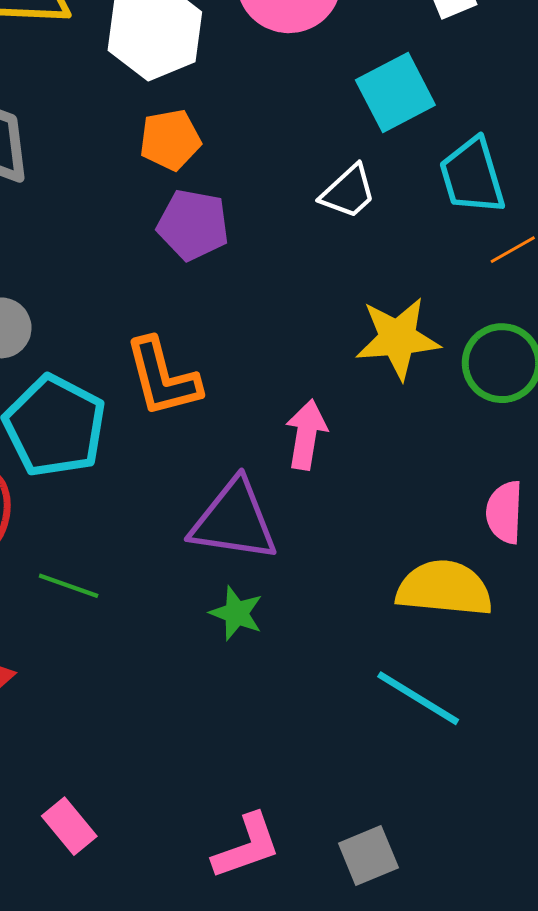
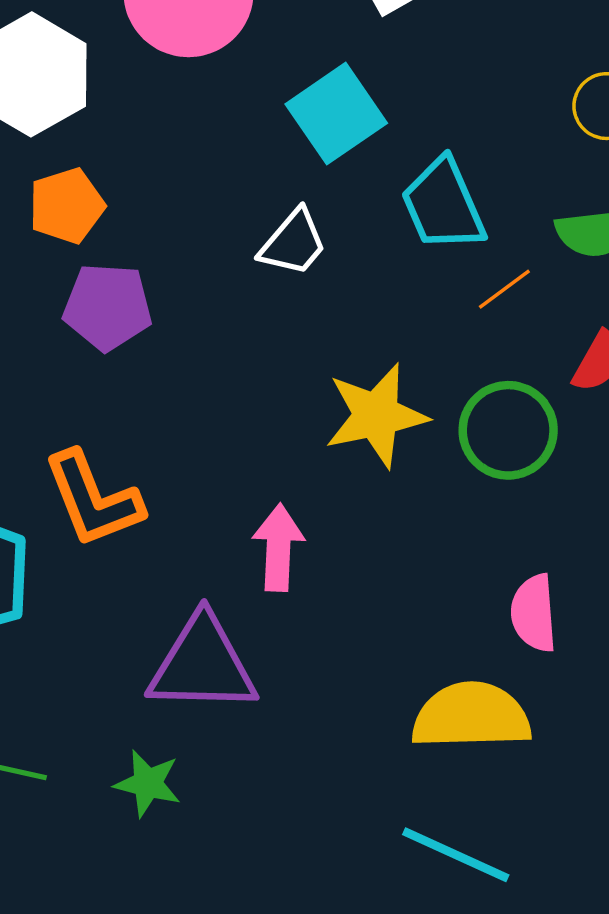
green star: (236, 613) -> (148, 783), moved

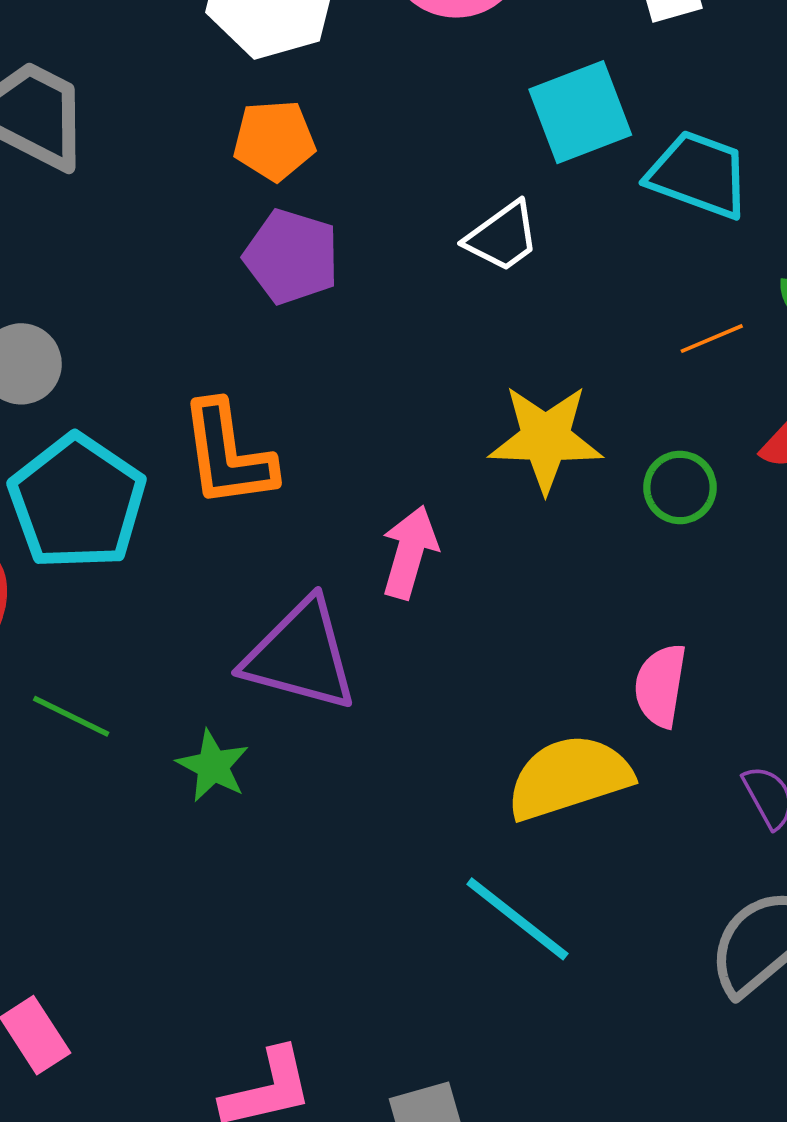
cyan trapezoid: (443, 205) -> (699, 175), moved, turned 120
green circle: (508, 430) -> (680, 487), size x0.7
yellow semicircle: (471, 716) -> (569, 777), turned -30

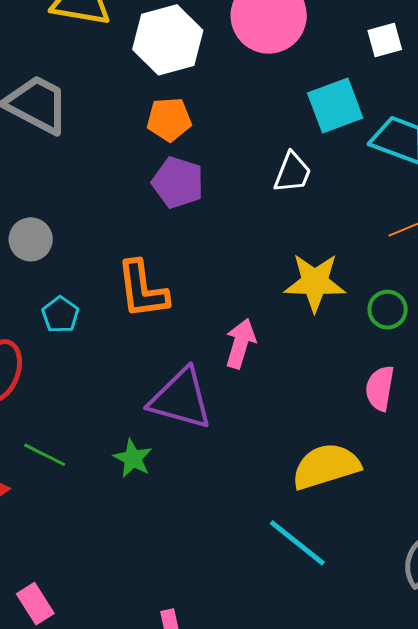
white trapezoid: (502, 237) -> (292, 173), turned -33
cyan pentagon: (77, 502) -> (60, 315), size x0.5
pink semicircle: (660, 686) -> (380, 388), moved
green line: (71, 716) -> (45, 455), moved

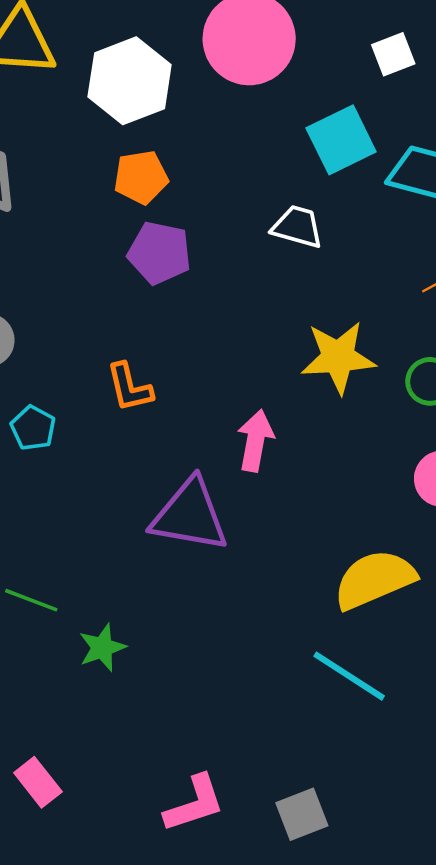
white trapezoid: (292, 173) -> (297, 227), turned -90
orange L-shape: (142, 290) -> (129, 387), size x0.7
green star: (133, 458) -> (102, 648), moved, turned 30

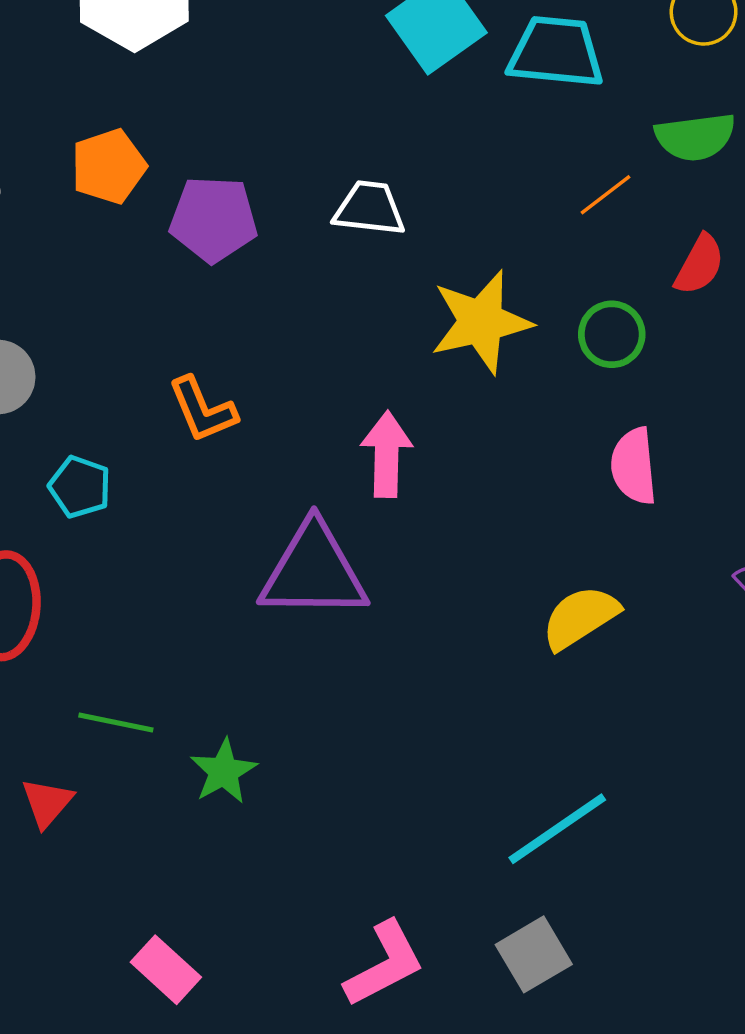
orange pentagon: (141, 177) -> (109, 166), moved
white trapezoid: (297, 227) -> (369, 209), moved
yellow semicircle: (374, 579) -> (580, 617), size x0.7
cyan line: (349, 676) -> (557, 829), moved, turned -58

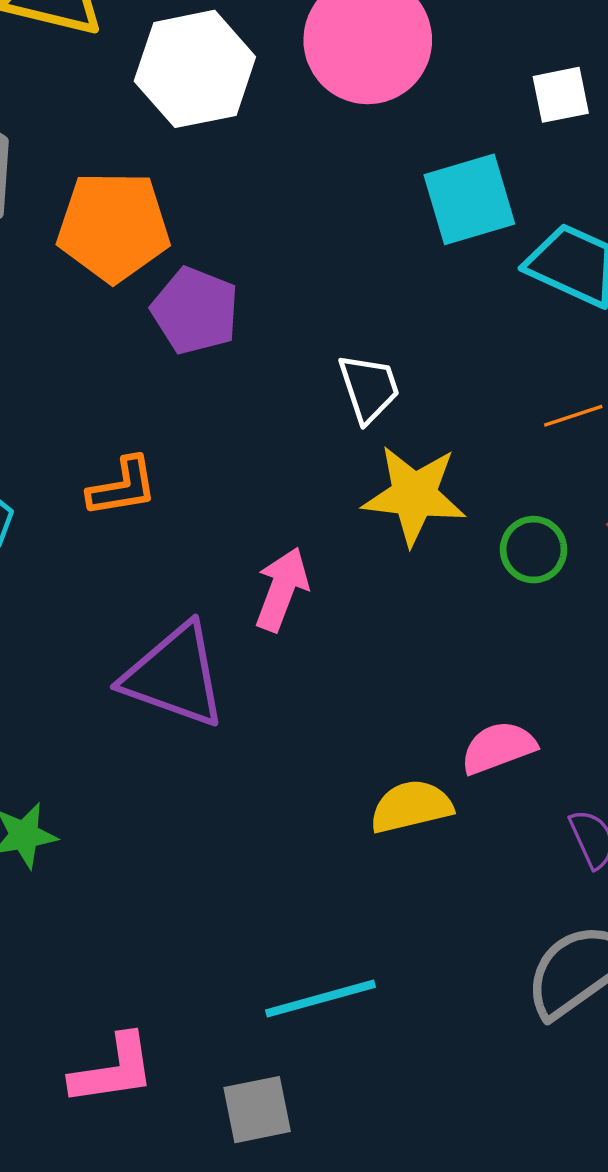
orange pentagon: (109, 166) -> (113, 227), size x1.5
white trapezoid: (369, 209) -> (369, 388), moved, turned 46
orange L-shape: (202, 410) -> (122, 487), turned -96
pink semicircle: (634, 466) -> (498, 748), moved, turned 56

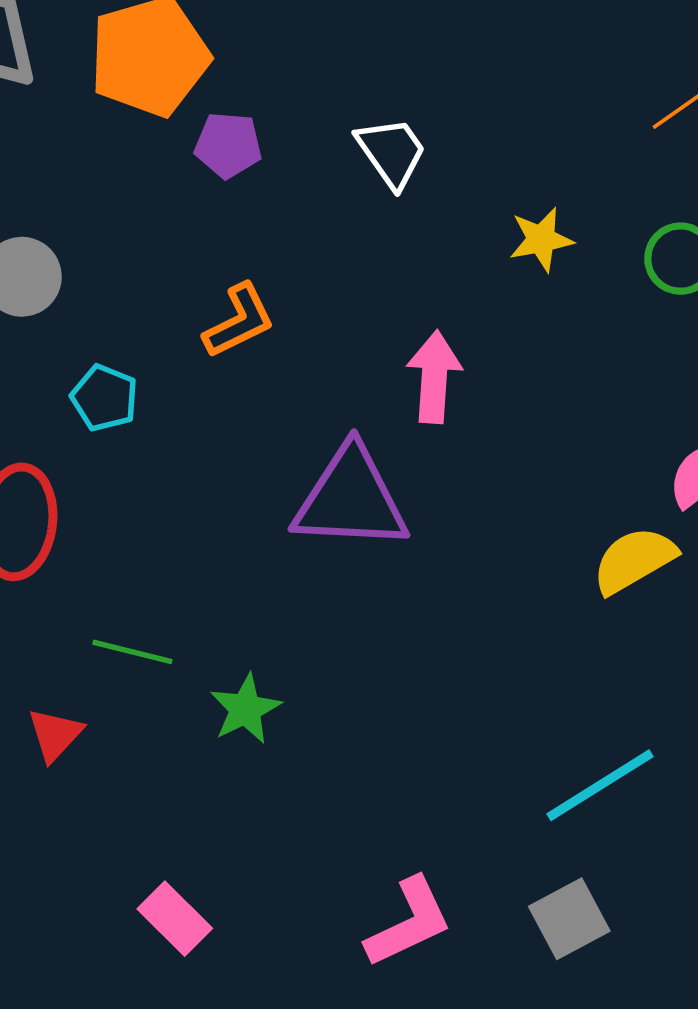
purple pentagon: (195, 311) -> (228, 145), moved, size x0.7
white trapezoid: (369, 388) -> (392, 152), moved
yellow star: (414, 495) -> (541, 239), size x0.6

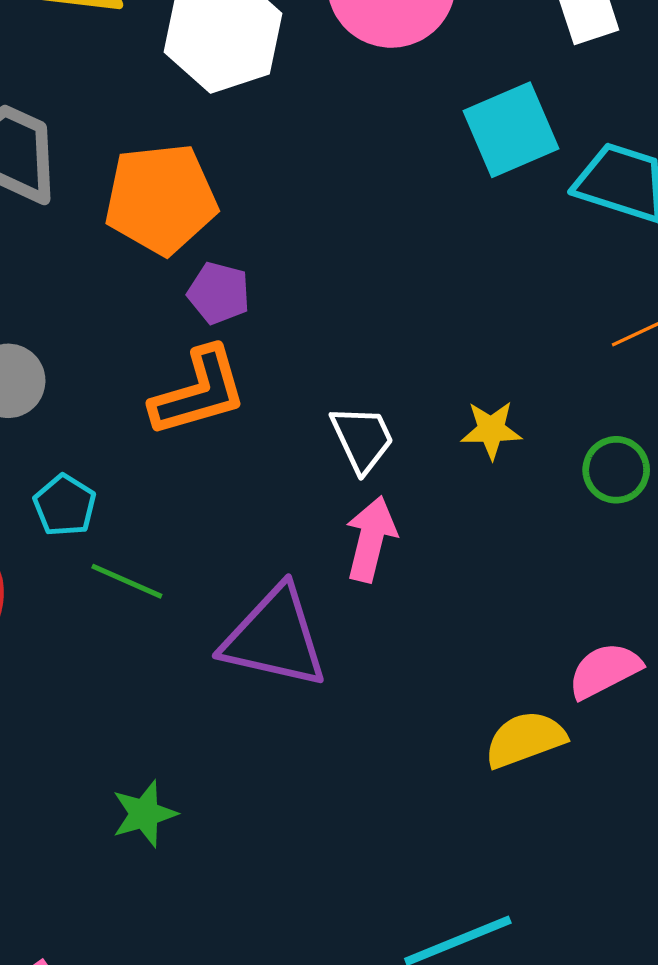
white trapezoid: (392, 152) -> (362, 439), moved
orange L-shape: (239, 321) -> (199, 392), moved, size x1.4
green line: (132, 652) -> (127, 581), moved

